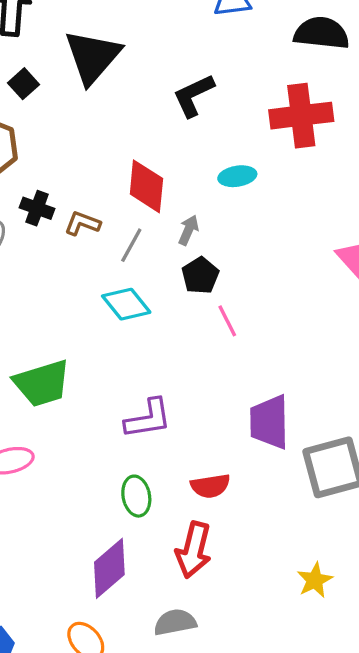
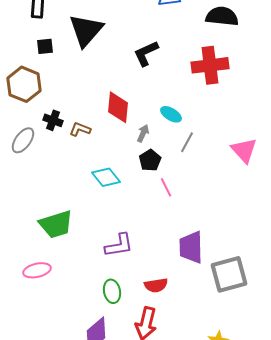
black square: (24, 84) -> (45, 46), turned 36
cyan ellipse: (237, 176) -> (171, 114), moved, turned 40
gray line: (131, 245) -> (187, 142), moved

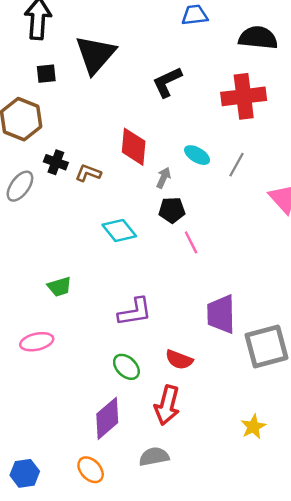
gray line: (187, 142) -> (237, 165), moved
black pentagon: (150, 160) -> (172, 210), turned 30
green trapezoid: (56, 224) -> (59, 287), size x0.6
red semicircle: (156, 285) -> (179, 360), turned 30
green ellipse: (112, 291) -> (126, 367), turned -35

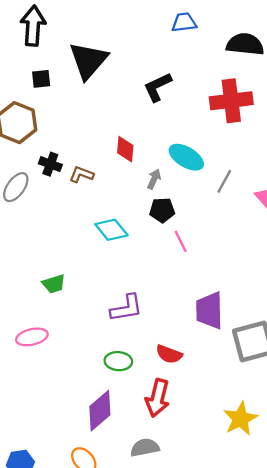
red diamond: (134, 147) -> (125, 149), size x0.7
cyan ellipse: (197, 155) -> (186, 157), size x1.4
gray line: (237, 165) -> (224, 181), moved
green ellipse: (126, 367) -> (118, 361), turned -40
yellow star: (253, 427) -> (240, 419), size x1.4

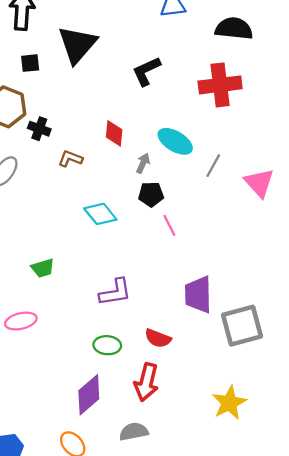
black cross: (50, 164) -> (39, 129), moved

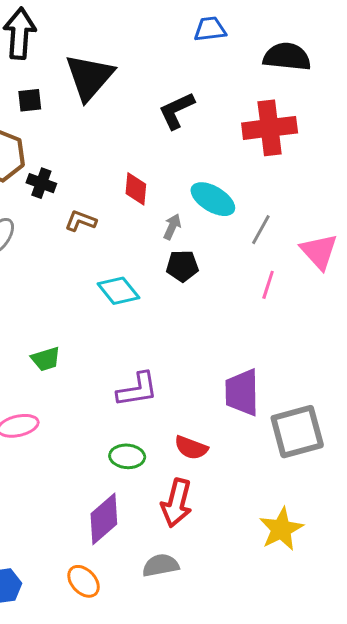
pink line: (169, 225) -> (268, 285), moved, turned 45

